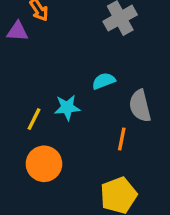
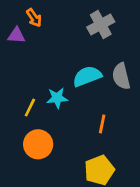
cyan semicircle: (104, 81) -> (87, 76), size x1.5
gray semicircle: (140, 106) -> (121, 76), moved

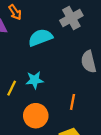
cyan semicircle: (87, 76) -> (40, 38), moved
orange circle: (38, 144) -> (36, 116), moved

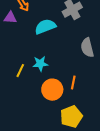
orange circle: (36, 116) -> (52, 90), moved

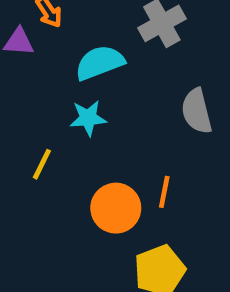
cyan star: (40, 64) -> (88, 118), moved

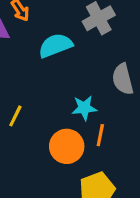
cyan star: (88, 118) -> (84, 108), moved

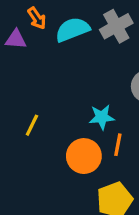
cyan semicircle: (55, 45) -> (73, 30), moved

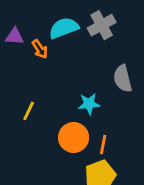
orange arrow: (37, 18) -> (40, 49), moved
orange line: (118, 145) -> (103, 145), moved

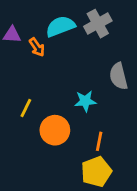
orange circle: (74, 137) -> (55, 130), moved

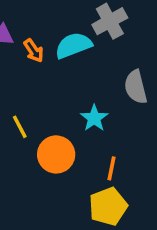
cyan semicircle: (60, 26) -> (73, 45), moved
cyan star: (85, 101) -> (94, 118), turned -30
yellow line: (26, 108) -> (20, 127), turned -54

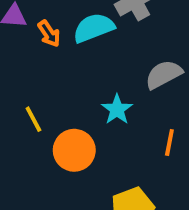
gray semicircle: (136, 87) -> (164, 74), turned 76
orange line: (112, 168) -> (169, 142), moved

